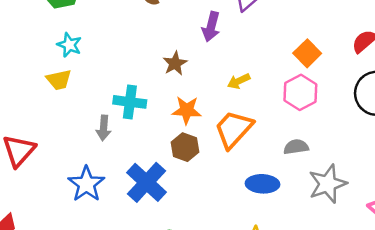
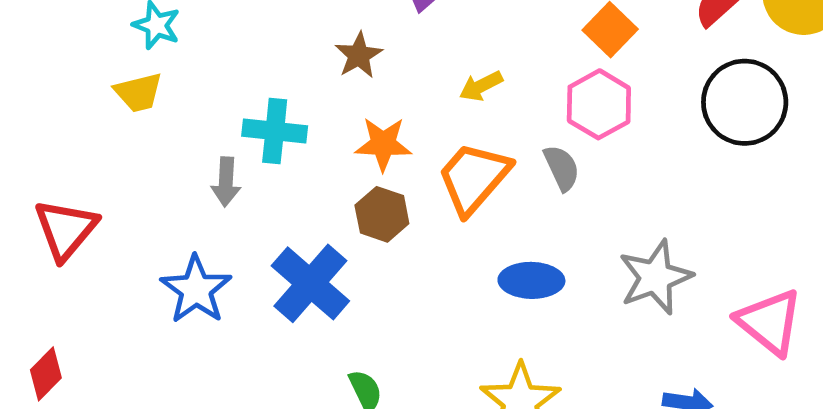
gray semicircle: (296, 147) -> (562, 168), moved, turned 75

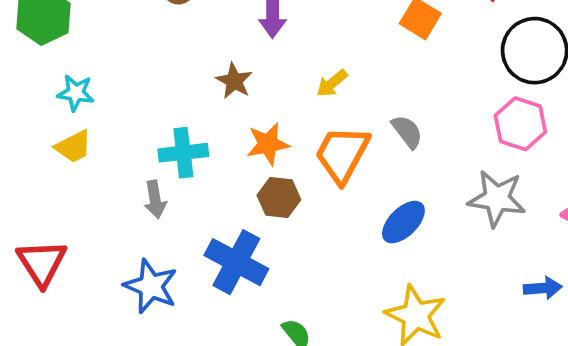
pink hexagon: (599, 104) -> (520, 124), moved
gray star: (655, 277) -> (497, 198), turned -30
blue ellipse: (531, 280) -> (403, 222), turned -33

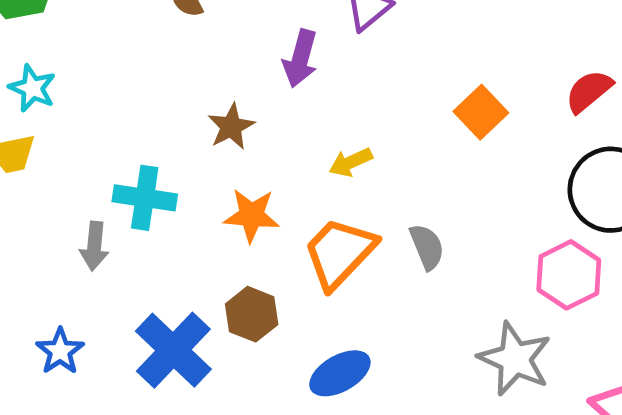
brown hexagon: (279, 197) -> (252, 314), moved
blue ellipse: (403, 222) -> (340, 373), moved
blue star: (151, 286) -> (60, 351), size x0.7

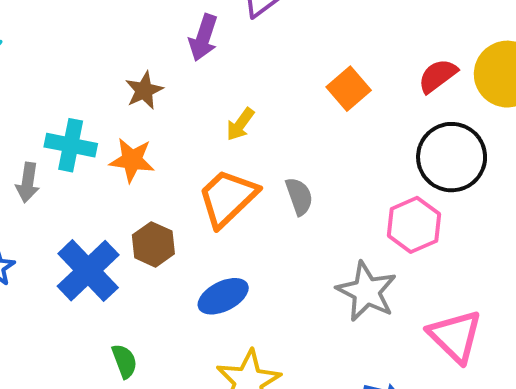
yellow arrow: (351, 162) -> (240, 124), turned -32
orange star: (252, 215) -> (132, 160), moved

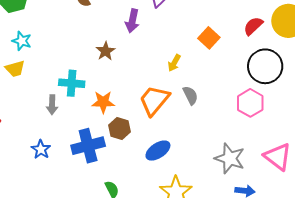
yellow arrow: (240, 124) -> (174, 63), moved
orange star: (132, 160) -> (103, 102), moved
blue cross: (88, 271) -> (88, 146), turned 36
gray star: (367, 291) -> (230, 158), moved

